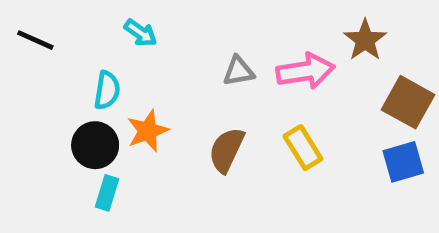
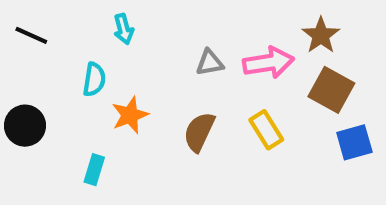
cyan arrow: (141, 33) -> (124, 29), turned 40
brown square: (408, 102) -> (331, 90), moved
black circle: (95, 145) -> (25, 126), moved

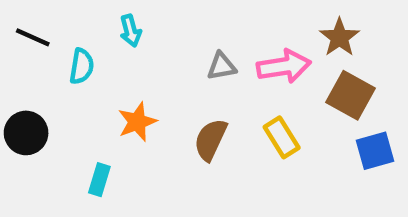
cyan semicircle: (94, 79) -> (82, 66), moved

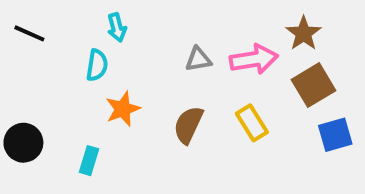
cyan semicircle: (82, 66) -> (97, 65), moved
brown square: (351, 95) -> (313, 85), turned 30
black circle: (26, 133) -> (23, 143), moved

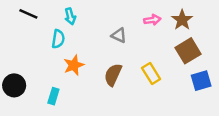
black line: (29, 33) -> (28, 14), moved
gray triangle: (198, 59) -> (119, 35), turned 35
pink arrow: (254, 59) -> (152, 20), moved, size x0.6

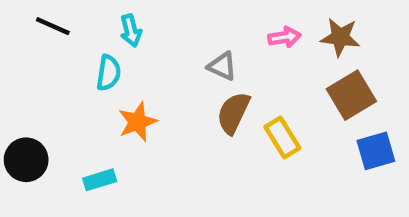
brown star: (182, 20) -> (340, 37), turned -30
brown semicircle: (113, 75) -> (233, 113), moved
cyan rectangle: (53, 96) -> (100, 180), turned 56

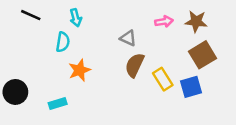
blue square: (376, 151) -> (191, 87), moved

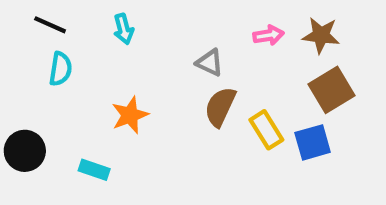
cyan semicircle: (63, 42) -> (61, 69), moved
cyan rectangle: (58, 104) -> (94, 170), turned 36

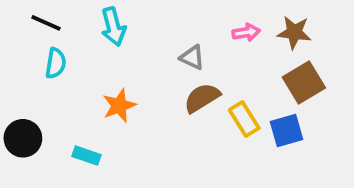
cyan arrow: (124, 29) -> (113, 27), size x1.4
brown semicircle: (220, 107) -> (202, 98), turned 33

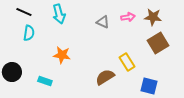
gray triangle: (192, 57) -> (103, 22), moved
brown semicircle: (202, 98) -> (105, 77), moved
orange star: (119, 106) -> (62, 55), turned 30
blue square: (287, 131) -> (149, 86), moved, turned 30

